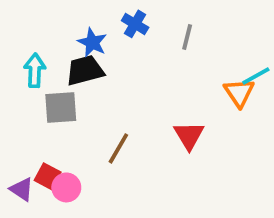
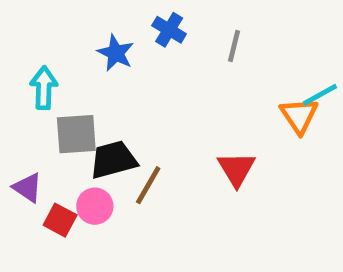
black trapezoid: (85, 70) -> (113, 160), moved
pink circle: (66, 187) -> (95, 206), moved
purple triangle: (22, 189) -> (28, 188), moved

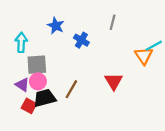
blue cross: (169, 30) -> (81, 40), moved
black trapezoid: (113, 160) -> (45, 98), moved
purple triangle: (28, 188) -> (22, 85), moved
pink circle: (95, 206) -> (38, 81), moved

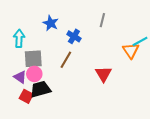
brown line: (71, 89) -> (66, 60), moved

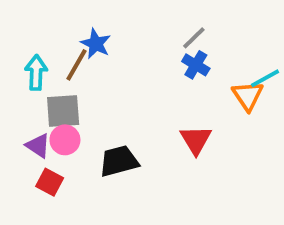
gray line: (102, 20) -> (194, 38), turned 32
blue cross: (74, 36) -> (196, 65), moved
brown line: (66, 60) -> (77, 65), moved
black trapezoid: (40, 89) -> (119, 161), moved

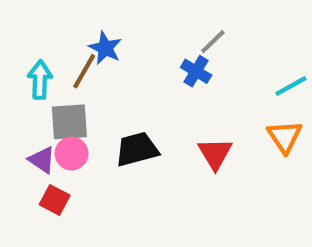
blue cross: (196, 65) -> (196, 71), moved
orange triangle: (248, 96) -> (285, 137), moved
black trapezoid: (119, 161) -> (137, 149), moved

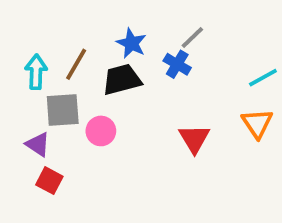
blue star: (105, 48) -> (131, 43), moved
black trapezoid: (137, 149) -> (122, 79), moved
pink circle: (72, 154) -> (101, 131), moved

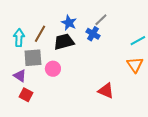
red triangle: (194, 139) -> (106, 91), moved, turned -36

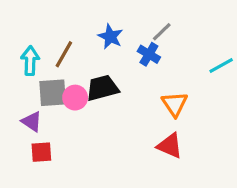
black trapezoid: (64, 42) -> (102, 88), moved
orange triangle: (135, 65) -> (175, 104), moved
pink circle: (53, 69) -> (75, 98), moved
red square: (26, 95) -> (41, 152), turned -32

